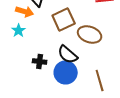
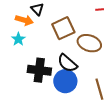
black cross: (40, 62) -> (39, 70), size x1.6

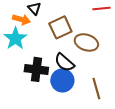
cyan star: (18, 39) -> (15, 38), size x1.6

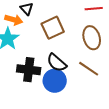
brown ellipse: (86, 42) -> (92, 38), moved, turned 55
brown line: (96, 88) -> (89, 69), moved, turned -40

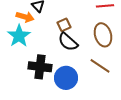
brown square: (53, 28) -> (64, 25), size x0.6
black semicircle: (57, 63) -> (68, 42), moved

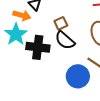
black cross: (40, 67) -> (38, 47), moved
blue circle: (66, 78) -> (78, 76), moved

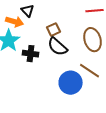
black cross: (38, 47) -> (31, 54), size x0.7

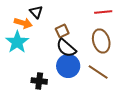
black cross: (31, 54) -> (39, 81), moved
blue circle: (71, 83) -> (68, 66), moved

